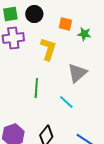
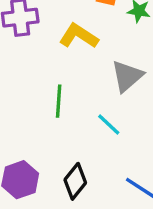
yellow L-shape: (48, 49) -> (79, 36), turned -75

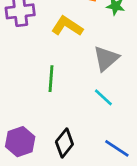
cyan line: (109, 125) -> (103, 97), moved

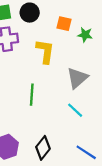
yellow L-shape: (67, 26) -> (45, 51), turned 65

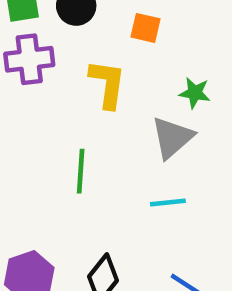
green star: (85, 35) -> (195, 93), moved
cyan line: (75, 110) -> (168, 202), turned -49

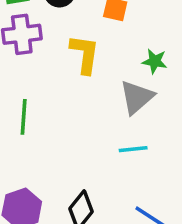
green line: (81, 171) -> (24, 117), moved

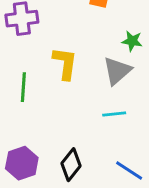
yellow L-shape: (85, 54) -> (65, 63), moved

